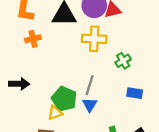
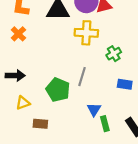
orange cross: (33, 39) -> (18, 34), moved, turned -32
blue triangle: (90, 105) -> (94, 109), moved
yellow triangle: (55, 113) -> (23, 103), moved

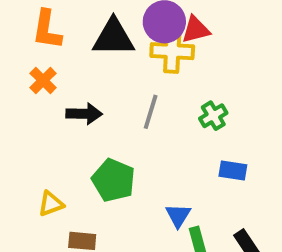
yellow cross: (86, 33) -> (172, 51), moved
black arrow: (15, 76) -> (84, 114), moved
gray line: (82, 77) -> (151, 112), moved

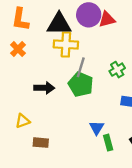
yellow cross: (172, 51) -> (66, 44), moved
black arrow: (84, 114) -> (44, 88), moved
green pentagon: (113, 180) -> (81, 84), moved

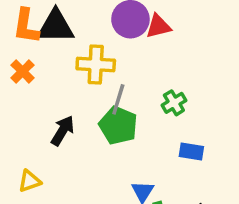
black triangle: (59, 24) -> (56, 26), moved
black arrow: (44, 88) -> (63, 131), turned -60

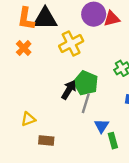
yellow cross: (96, 65) -> (71, 43), turned -30
gray line: (118, 99) -> (86, 103), moved
black arrow: (63, 131) -> (69, 90), moved

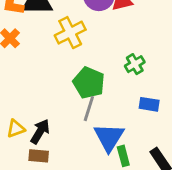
black arrow: (69, 90) -> (40, 132), moved
blue triangle: (102, 126) -> (109, 137), size x1.6

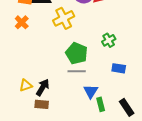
gray line: (89, 109) -> (77, 71), turned 72
blue triangle: (109, 137) -> (91, 91), size x0.7

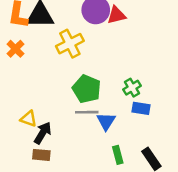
green cross: (109, 40) -> (132, 88), moved
yellow triangle: (26, 85) -> (28, 119), moved, turned 40
blue triangle: (91, 91) -> (106, 121), moved

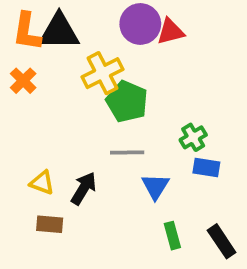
green pentagon: (87, 89) -> (127, 101), moved
gray line: (87, 112) -> (127, 152), moved
black arrow: (43, 133) -> (84, 188), moved
brown rectangle: (41, 155) -> (50, 224), moved

